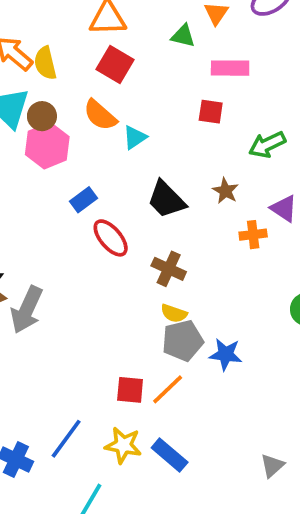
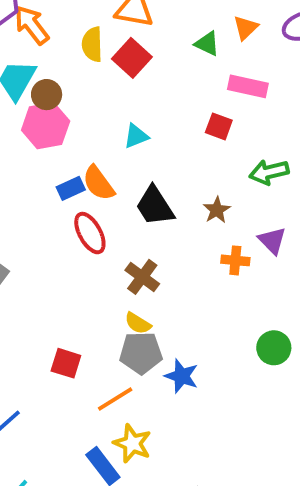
yellow semicircle: (45, 63) -> (92, 44), moved
orange semicircle: (100, 115) -> (99, 183), moved
red square: (130, 390) -> (66, 363), moved
yellow star: (123, 445) -> (132, 443), moved

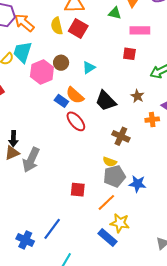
brown circle: (47, 95) -> (61, 63), moved
blue rectangle: (71, 188) -> (61, 101), turned 72
brown cross: (142, 277) -> (121, 136), moved

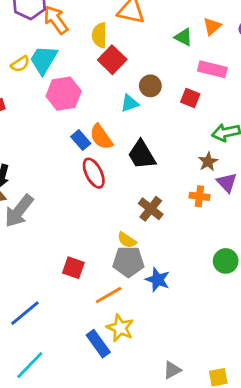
red square: (78, 28) -> (112, 60), moved
brown circle: (61, 63) -> (150, 86), moved
brown star: (137, 96) -> (208, 162), moved

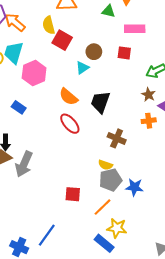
blue rectangle: (81, 140) -> (19, 107), moved
black trapezoid: (142, 155) -> (100, 102), turned 65

